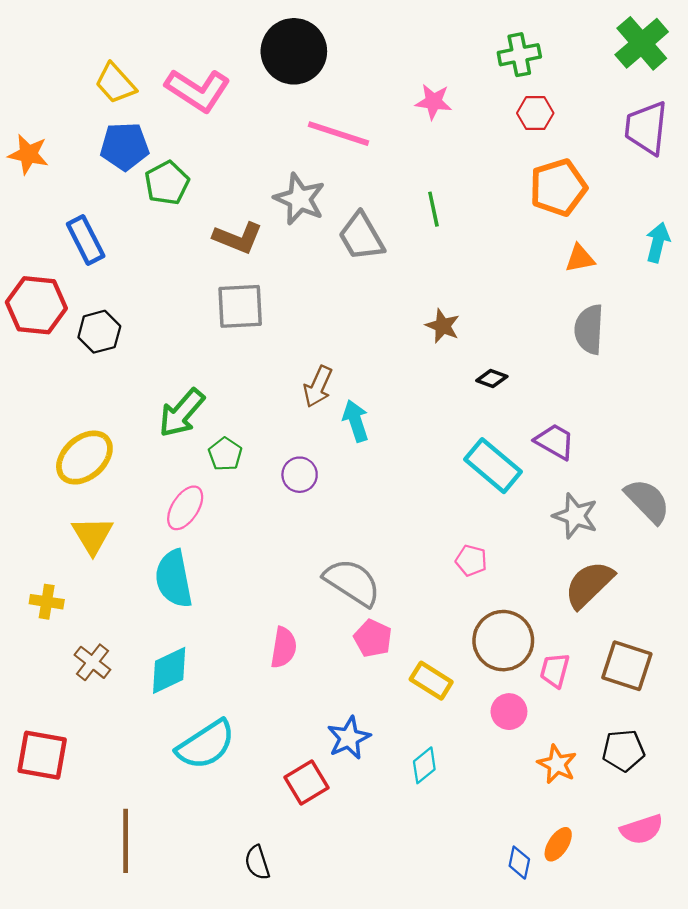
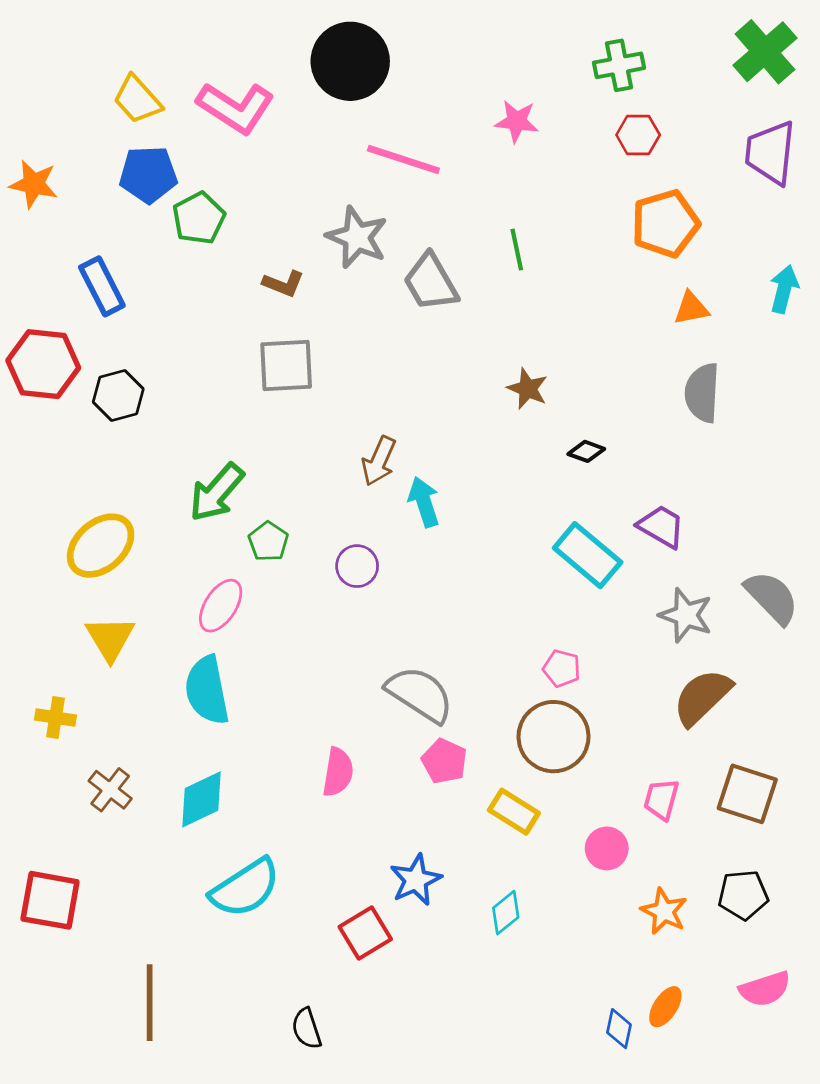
brown L-shape: (238, 238) -> (283, 284), size x0.7
brown circle: (503, 641) -> (553, 737), moved

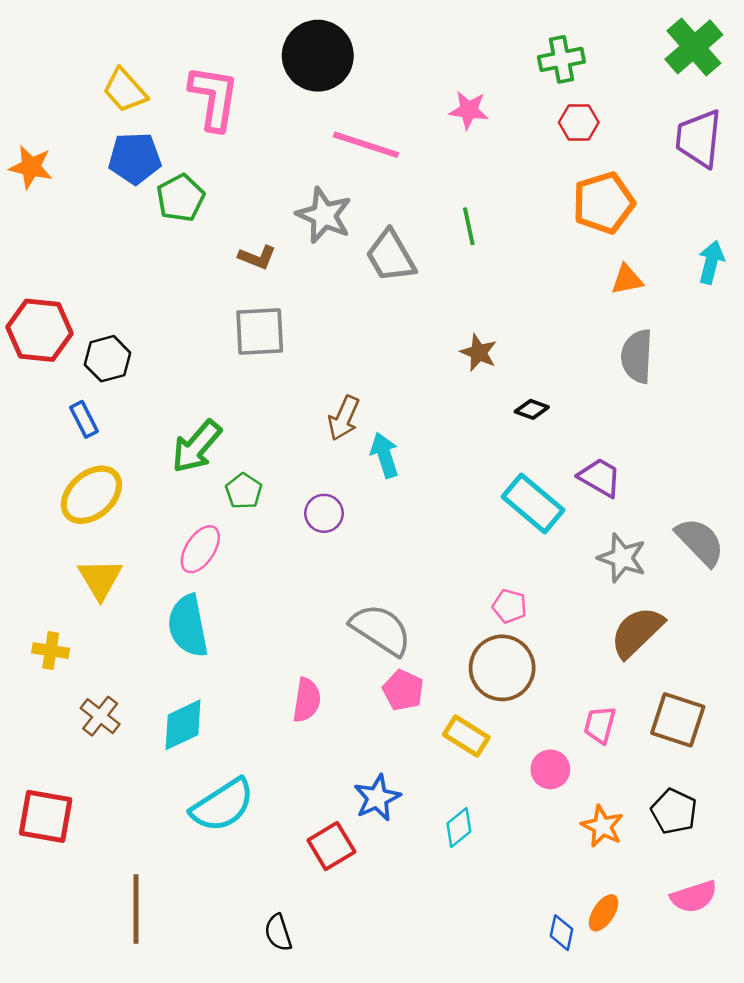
pink L-shape: (236, 108) -> (214, 98), turned -114
blue rectangle: (102, 286) -> (84, 419), moved, size x0.7
black pentagon: (743, 895) -> (674, 811), turned 30

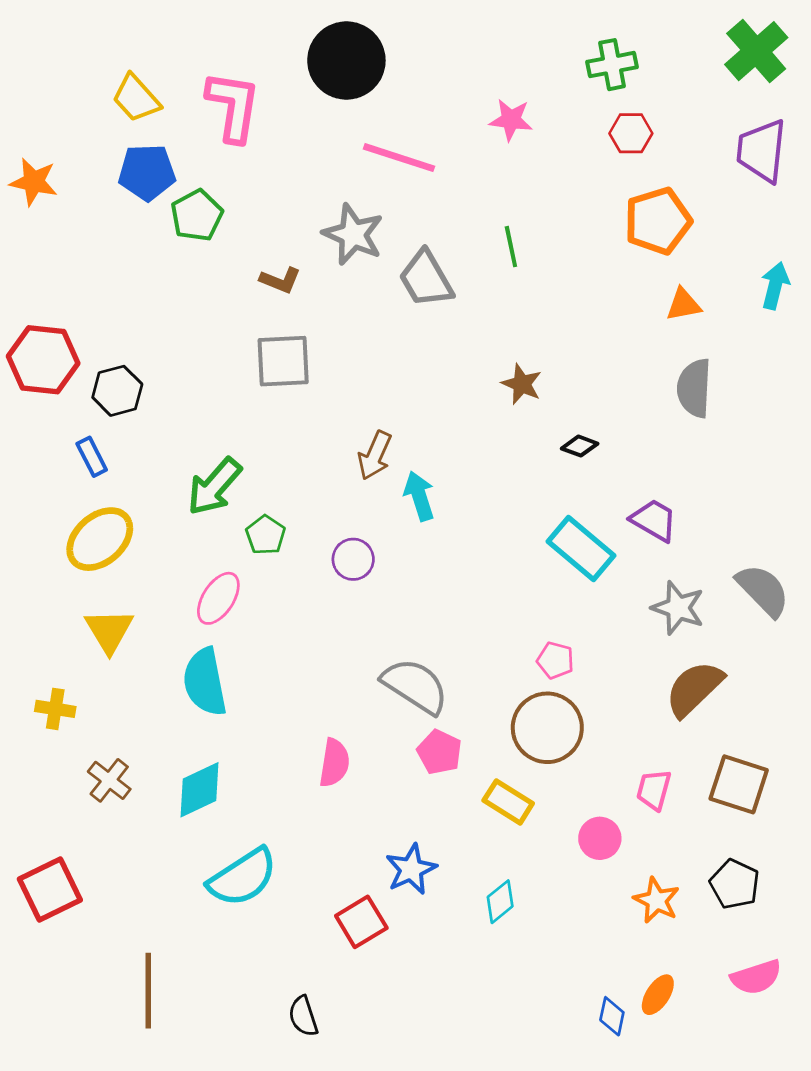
red square: (46, 816) -> (50, 890), turned -36

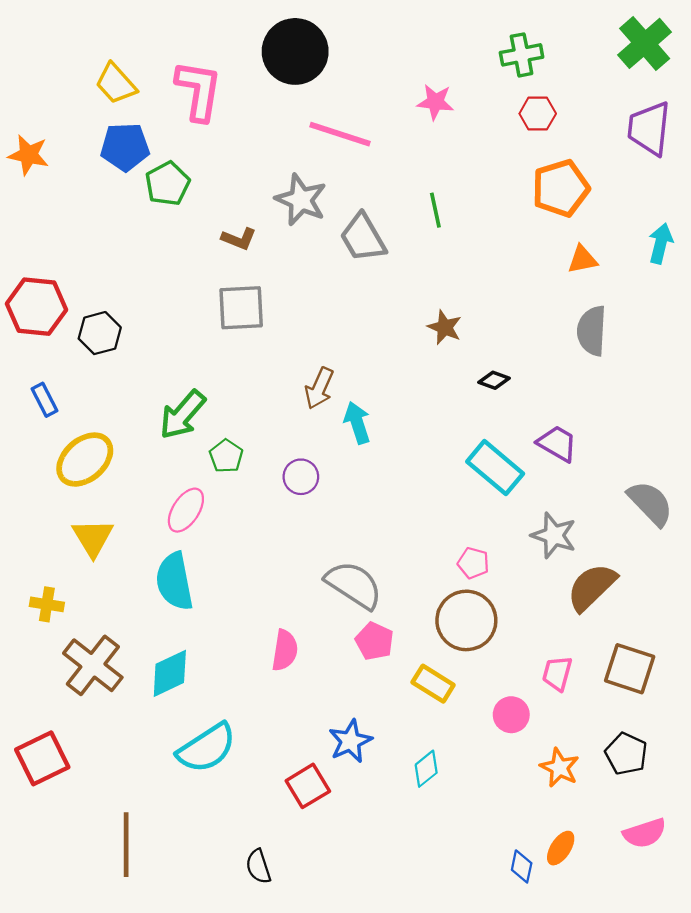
blue rectangle: (92, 457) -> (45, 400), moved
gray star: (678, 608) -> (554, 535), moved
brown cross: (109, 780) -> (93, 665), size x1.6

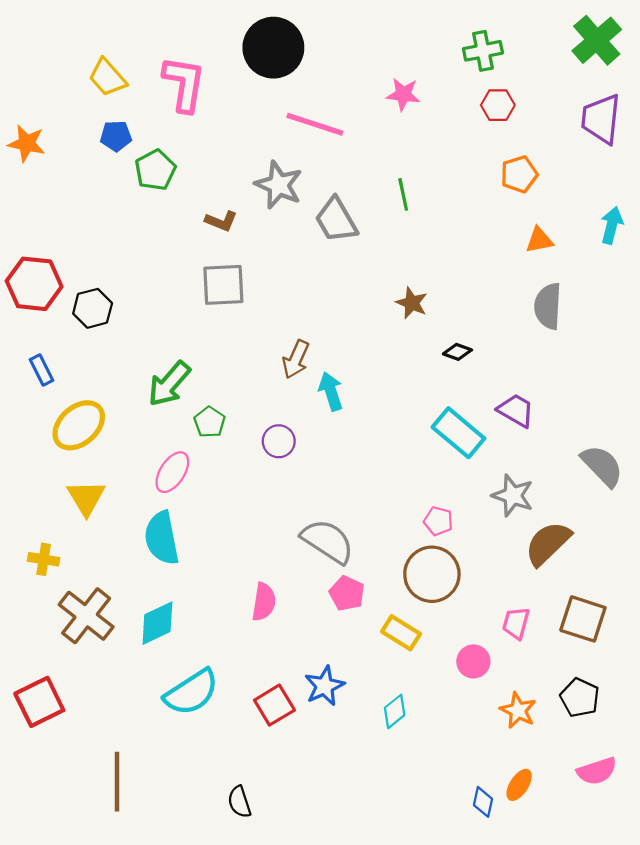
blue pentagon: (125, 147) -> (116, 136), size x0.7
orange pentagon: (561, 188) -> (519, 174), size x0.7
red square: (308, 786) -> (274, 705), moved

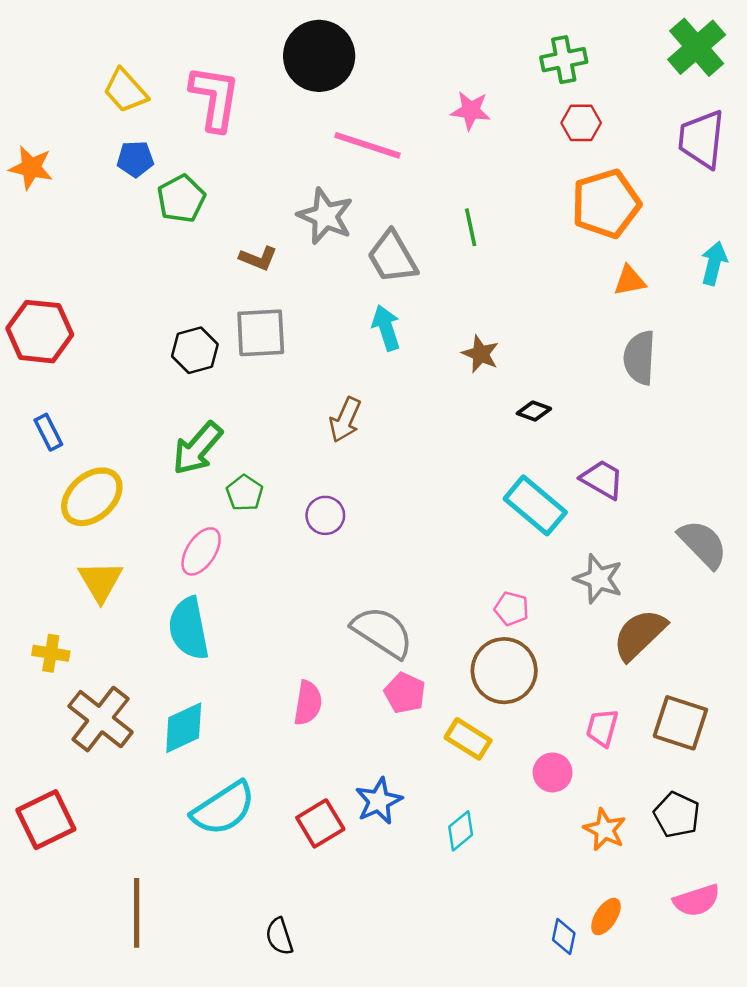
orange pentagon: (519, 174) -> (606, 204), size x1.6
black hexagon: (93, 308) -> (195, 350), moved
cyan arrow: (331, 391) -> (386, 328), moved

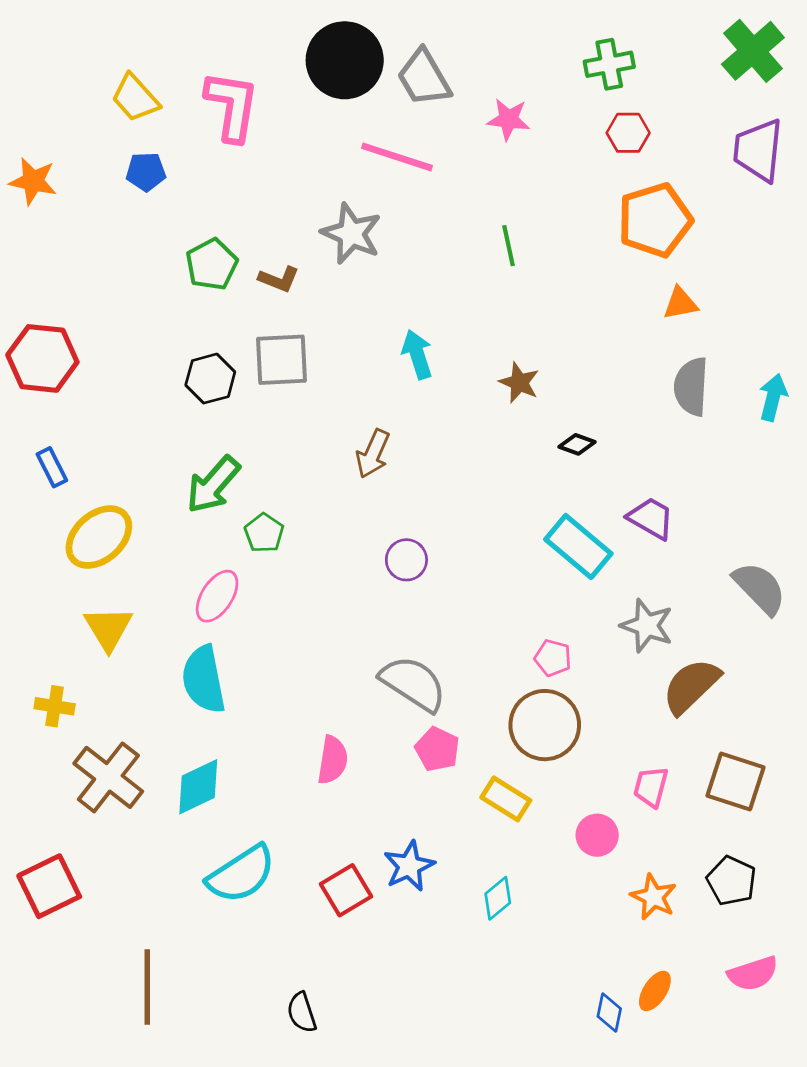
green pentagon: (181, 199) -> (212, 264), moved
gray trapezoid: (392, 257) -> (424, 78), moved
cyan arrow: (714, 263) -> (773, 397), moved
purple circle: (325, 515) -> (406, 560), moved

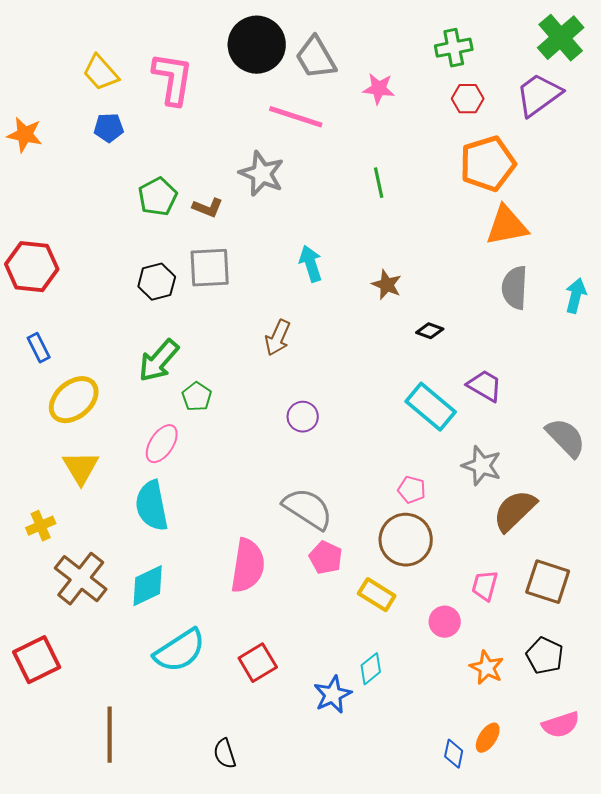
purple trapezoid: (758, 150) -> (539, 95), moved, turned 48
orange triangle: (680, 303) -> (507, 226), size x1.6
yellow cross: (55, 706) -> (41, 526), turned -32
pink semicircle: (333, 760) -> (248, 566), size x1.5
blue star: (409, 866) -> (333, 695), moved

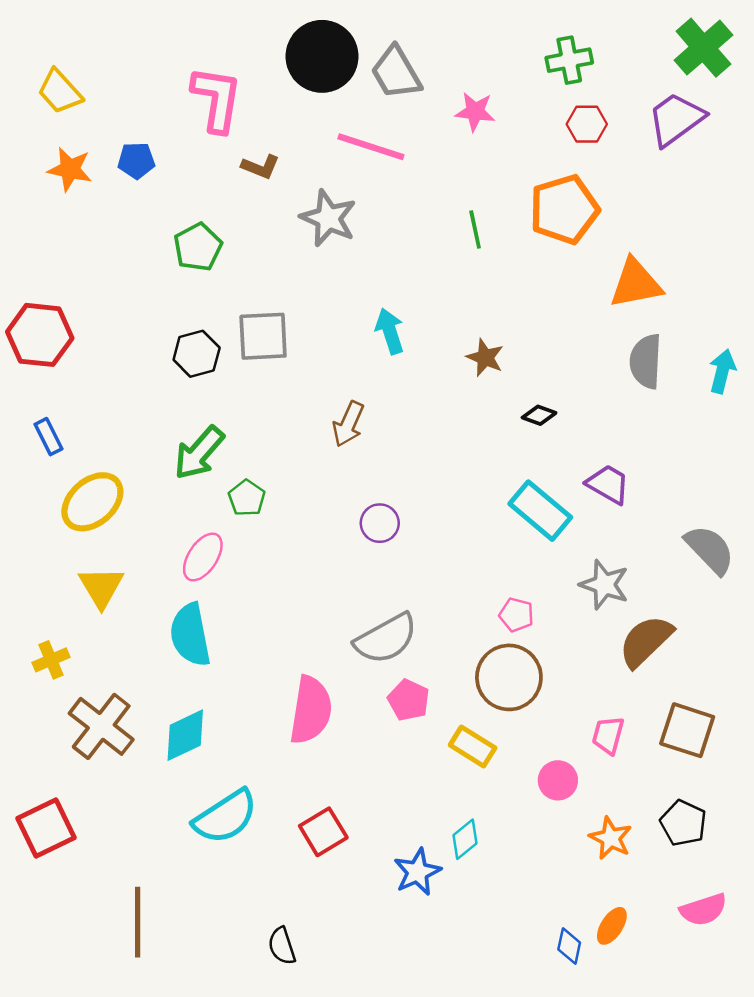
yellow trapezoid: (101, 73) -> (60, 92), moved
orange star: (25, 135) -> (70, 169), moved
orange pentagon: (488, 164) -> (564, 209), moved
brown L-shape: (208, 208) -> (261, 167), moved
gray semicircle: (308, 509) -> (386, 639), turned 118

